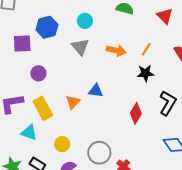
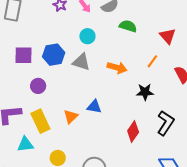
blue hexagon: (47, 27) -> (54, 55), moved
gray triangle: (80, 47) -> (81, 62), turned -36
orange line: (146, 49) -> (152, 61), moved
cyan triangle: (29, 132) -> (25, 144), turned -30

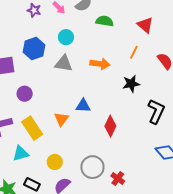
blue hexagon: (54, 55) -> (34, 48), moved
red diamond: (133, 131) -> (110, 126), moved

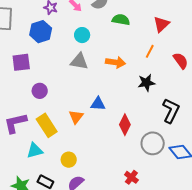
red triangle: (145, 25) -> (161, 24), turned 36
blue hexagon: (34, 48) -> (41, 32), moved
gray circle: (92, 167) -> (153, 143), moved

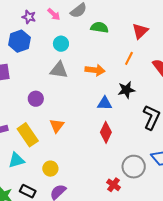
purple circle: (40, 91) -> (36, 99), moved
blue triangle: (98, 104) -> (105, 103), moved
gray circle: (153, 143) -> (134, 167), moved

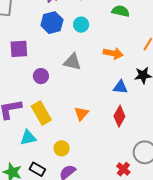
blue hexagon: (19, 41) -> (52, 23), moved
gray triangle: (59, 70) -> (72, 62), moved
purple circle: (36, 99) -> (41, 76), moved
orange triangle: (57, 126) -> (81, 114), moved

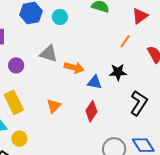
orange arrow: (113, 53) -> (74, 68), moved
yellow circle: (62, 148) -> (19, 139), moved

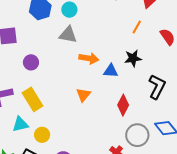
gray triangle: (49, 54) -> (68, 35), moved
orange triangle: (54, 106) -> (83, 95), moved
red diamond: (91, 111) -> (123, 105), moved

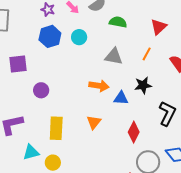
gray triangle: (68, 35) -> (114, 56), moved
yellow rectangle: (33, 99) -> (56, 128), moved, turned 35

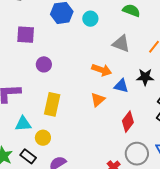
orange triangle: (94, 122) -> (98, 100), moved

